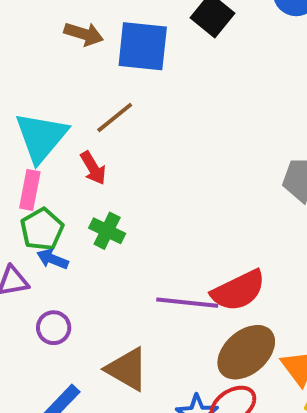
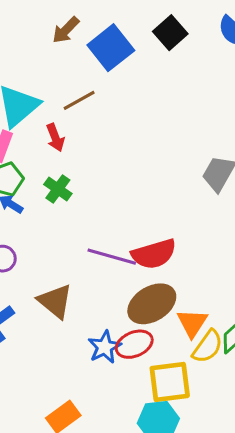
brown arrow: (84, 34) -> (66, 30), turned 108
blue square: (143, 46) -> (111, 48), turned 36

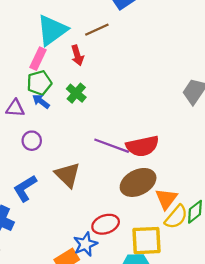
red ellipse: (134, 344) -> (106, 224), moved
blue star: (105, 347) -> (85, 244), moved

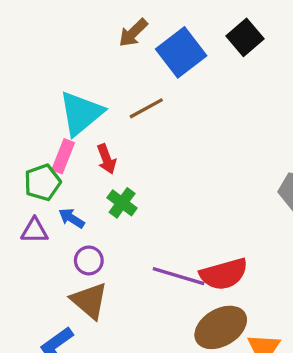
red arrow: (77, 55) -> (106, 159), moved
green pentagon: (39, 83) -> (42, 182), moved
purple circle: (32, 141) -> (89, 260), moved
brown triangle: (68, 175) -> (89, 301), moved

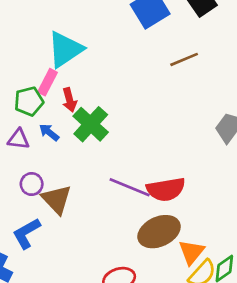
brown line: (146, 108) -> (184, 59), moved
red arrow: (106, 159) -> (70, 100), moved
green cross: (122, 203) -> (91, 124), size x1.5
purple circle: (89, 260) -> (32, 184), moved

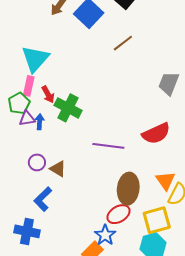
blue arrow: (49, 132) -> (40, 122), turned 70
purple triangle: (19, 139) -> (27, 118), moved
red semicircle: (166, 189) -> (156, 133), moved
brown triangle: (57, 199) -> (58, 169), size x0.7
brown ellipse: (159, 232) -> (128, 189), moved, turned -44

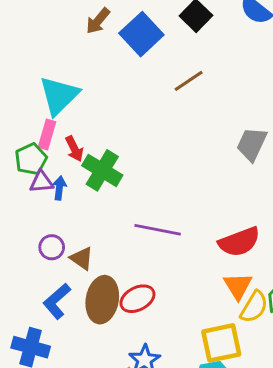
red semicircle: (156, 133) -> (239, 242), moved
brown ellipse: (128, 189) -> (102, 300), moved
red ellipse: (119, 214) -> (137, 299), moved

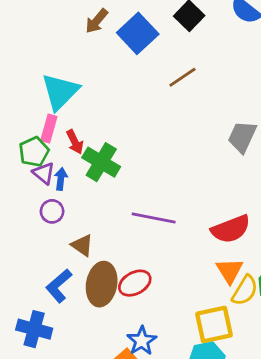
purple triangle: (41, 182) -> (44, 173), turned 45
purple circle: (52, 247) -> (52, 211), moved

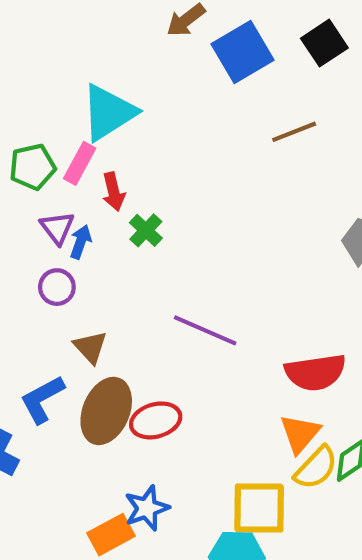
green pentagon: (34, 152) -> (32, 167), moved
green cross: (101, 162) -> (146, 230), size x0.6

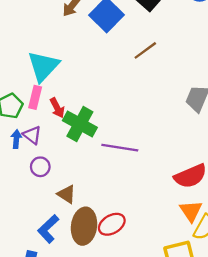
green cross: (146, 230) -> (80, 124), size x1.8
blue arrow: (81, 242) -> (16, 139), moved
purple line: (205, 330) -> (120, 148), moved

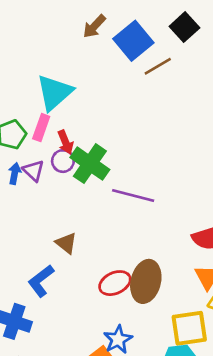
brown line: (145, 50) -> (158, 66), moved
purple circle: (40, 167) -> (63, 161), moved
brown ellipse: (84, 226) -> (146, 281), moved

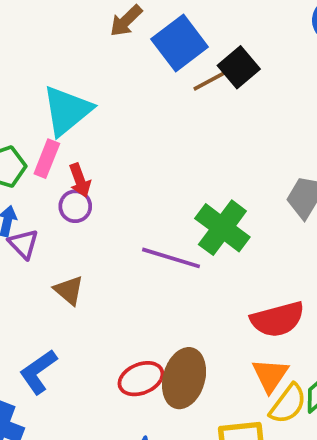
black square: (184, 27) -> (239, 67), moved
green cross: (90, 164) -> (222, 228), moved
purple triangle: (33, 171) -> (24, 244), moved
brown triangle: (66, 243) -> (69, 290), moved

